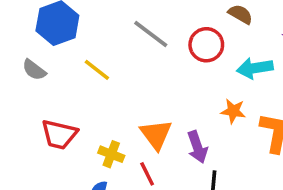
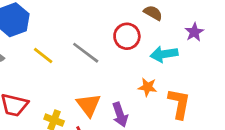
gray line: (151, 34) -> (86, 53), moved

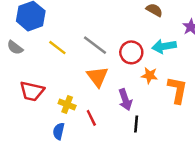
red circle: (127, 36) -> (131, 52), moved
orange triangle: (88, 105) -> (97, 77), moved

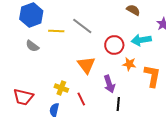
gray line: (95, 45) -> (82, 26), moved
gray semicircle: (15, 48) -> (32, 46), moved
yellow line: (57, 48) -> (56, 31), moved, turned -35
red trapezoid: (32, 91) -> (23, 97), moved

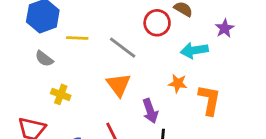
gray line: (82, 26) -> (123, 48), moved
red circle: (114, 45) -> (157, 23), moved
yellow cross: (61, 88) -> (61, 94), moved

